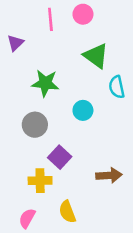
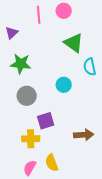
green star: (45, 83) -> (21, 64), moved
purple square: (60, 157) -> (46, 121), turned 30
pink semicircle: (27, 218) -> (30, 168), moved

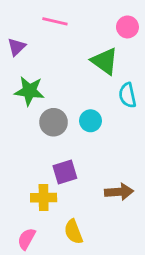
pink circle: (64, 11) -> (127, 27), moved
pink line: (39, 15) -> (55, 21), turned -72
gray circle: (27, 96) -> (54, 122), moved
pink semicircle: (30, 168) -> (27, 239), moved

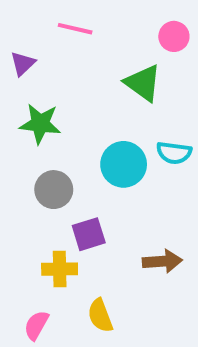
cyan semicircle: (127, 95) -> (174, 153), moved, turned -70
cyan circle: (90, 121) -> (124, 164), size x1.5
gray circle: (54, 122) -> (54, 190), moved

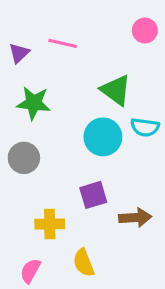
pink line: (75, 29) -> (63, 43), moved
green triangle: (143, 83) -> (116, 90), moved
gray circle: (54, 190) -> (24, 158), moved
purple square: (89, 234) -> (93, 195), moved

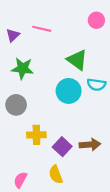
purple square: (93, 195) -> (62, 147), moved, turned -30
yellow cross: (50, 224) -> (36, 135), moved

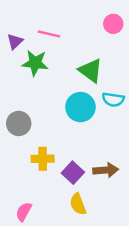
green star: (22, 68) -> (35, 63), moved
yellow semicircle: (56, 175) -> (78, 204), moved

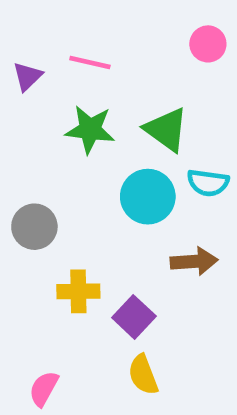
green star: (35, 63) -> (90, 130), moved
brown arrow: (106, 170) -> (194, 261), moved

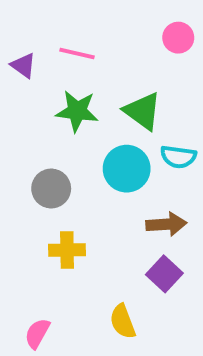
purple triangle: (28, 76) -> (23, 65), turned -40
gray circle: (34, 227) -> (51, 189), moved
purple square: (134, 317) -> (164, 274), moved

